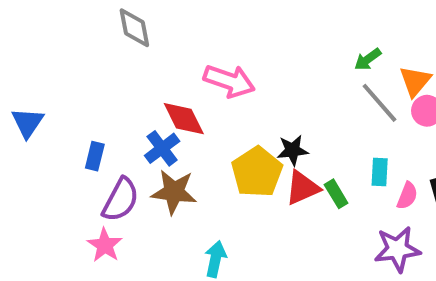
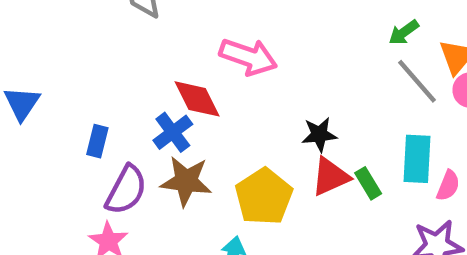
yellow pentagon: (257, 172) -> (264, 197), moved
cyan rectangle: (380, 172) -> (417, 159), size x1.5

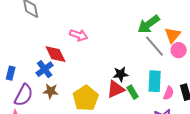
green arrow: (404, 32) -> (149, 24), size x1.6
pink arrow: (248, 57) -> (79, 35), size x0.7
black star: (319, 134) -> (121, 74), moved
brown star: (186, 181) -> (51, 91), size x0.7

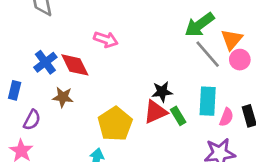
blue cross: (45, 69) -> (45, 62), moved
brown star: (51, 91) -> (63, 97), moved
purple semicircle: (24, 95) -> (32, 120), size x0.7

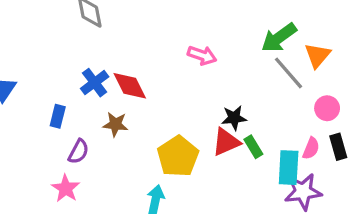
pink arrow: (106, 39) -> (202, 55), moved
pink circle: (240, 60) -> (327, 108), moved
cyan rectangle: (208, 101) -> (289, 168), moved

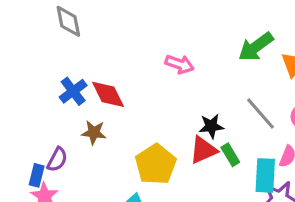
gray line: (289, 73) -> (261, 113), moved
blue rectangle: (58, 116) -> (37, 175), moved

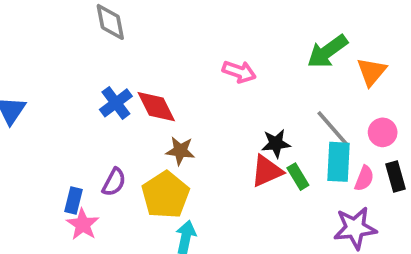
brown star: (94, 133) -> (180, 151), moved
purple semicircle: (57, 160) -> (114, 182), moved
yellow pentagon: (156, 164) -> (166, 195), moved
cyan rectangle: (265, 175) -> (338, 162), moved

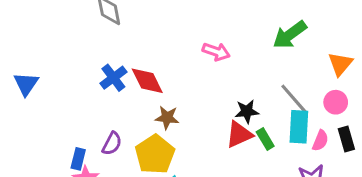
orange triangle: (372, 72) -> (340, 64), moved

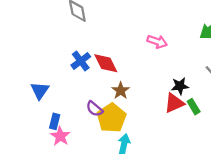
blue triangle: (26, 84) -> (40, 91), moved
brown star: (167, 118) -> (121, 91), turned 30
purple semicircle: (112, 144) -> (94, 109), moved, turned 102

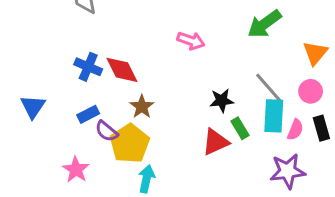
blue cross: (81, 61) -> (88, 67), turned -30
red triangle: (174, 103) -> (215, 142), moved
blue rectangle: (55, 121) -> (88, 114), moved, turned 49
pink star: (60, 136) -> (76, 170), moved

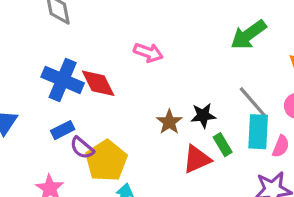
pink arrow: (191, 41) -> (148, 52), moved
blue cross: (88, 67) -> (63, 80), size x1.4
brown star: (142, 107) -> (169, 122), moved

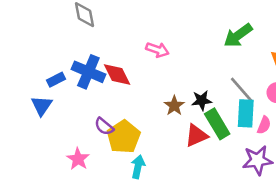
blue rectangle: (63, 130) -> (56, 80), moved
green rectangle: (223, 145) -> (217, 124), size x1.6

